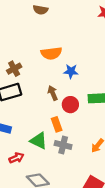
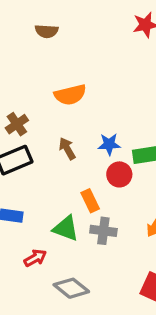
blue star: (71, 71) -> (109, 144), moved
brown arrow: (53, 93) -> (67, 149), moved
red circle: (70, 105) -> (119, 174), moved

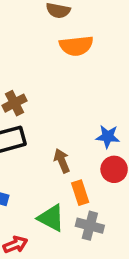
orange semicircle: (70, 95) -> (76, 46), moved
brown arrow: (67, 149) -> (62, 161), moved

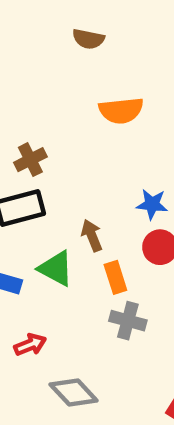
orange semicircle: (76, 46) -> (121, 111), moved
green triangle: (51, 218) -> (56, 269), moved

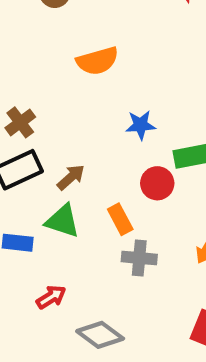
blue star: (152, 204) -> (140, 125), moved
brown arrow: (92, 235) -> (71, 177), moved, turned 80

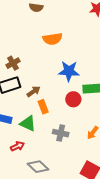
blue star: (140, 125) -> (69, 71), size x1.5
orange rectangle: (120, 219) -> (43, 107), moved
green triangle: (63, 221) -> (28, 123), moved

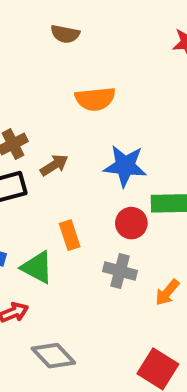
brown arrow: (33, 92) -> (54, 165), moved
gray cross: (61, 133) -> (120, 271), moved

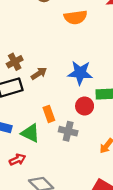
orange semicircle: (95, 99) -> (75, 17), moved
gray cross: (120, 271) -> (68, 131), moved

